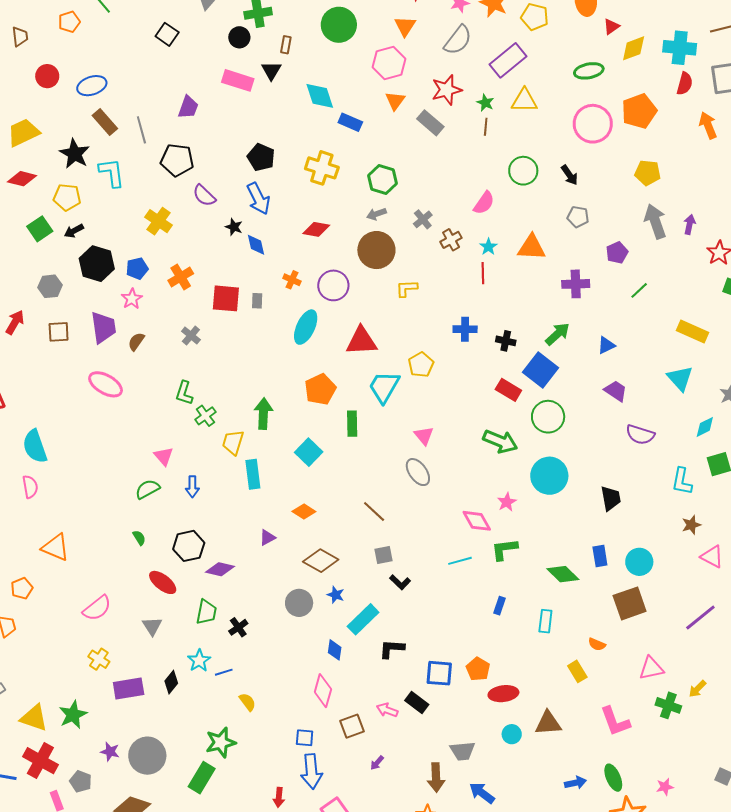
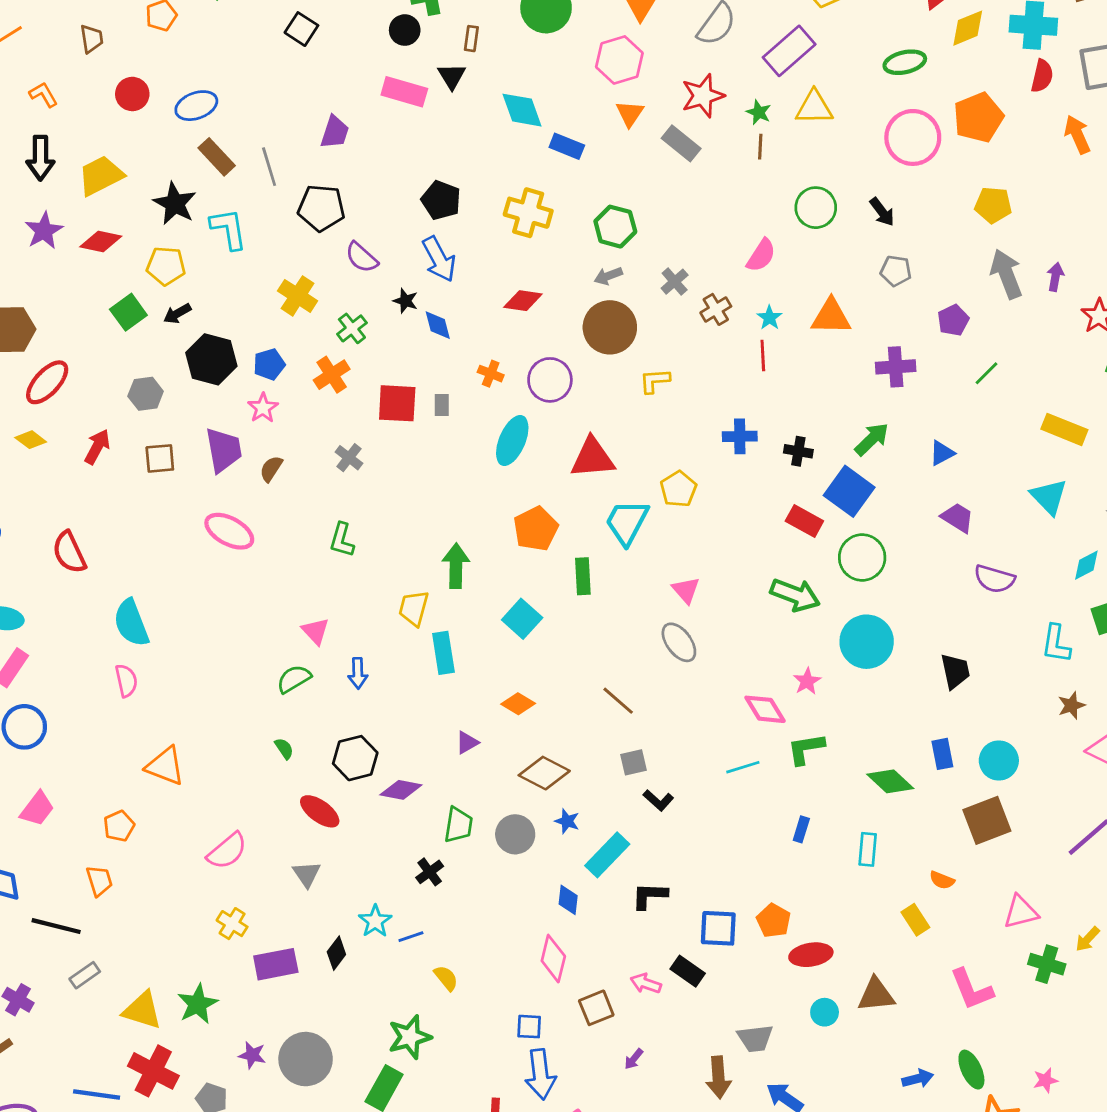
green cross: (205, 416) -> (352, 328), moved
green trapezoid: (206, 612) -> (458, 825), moved

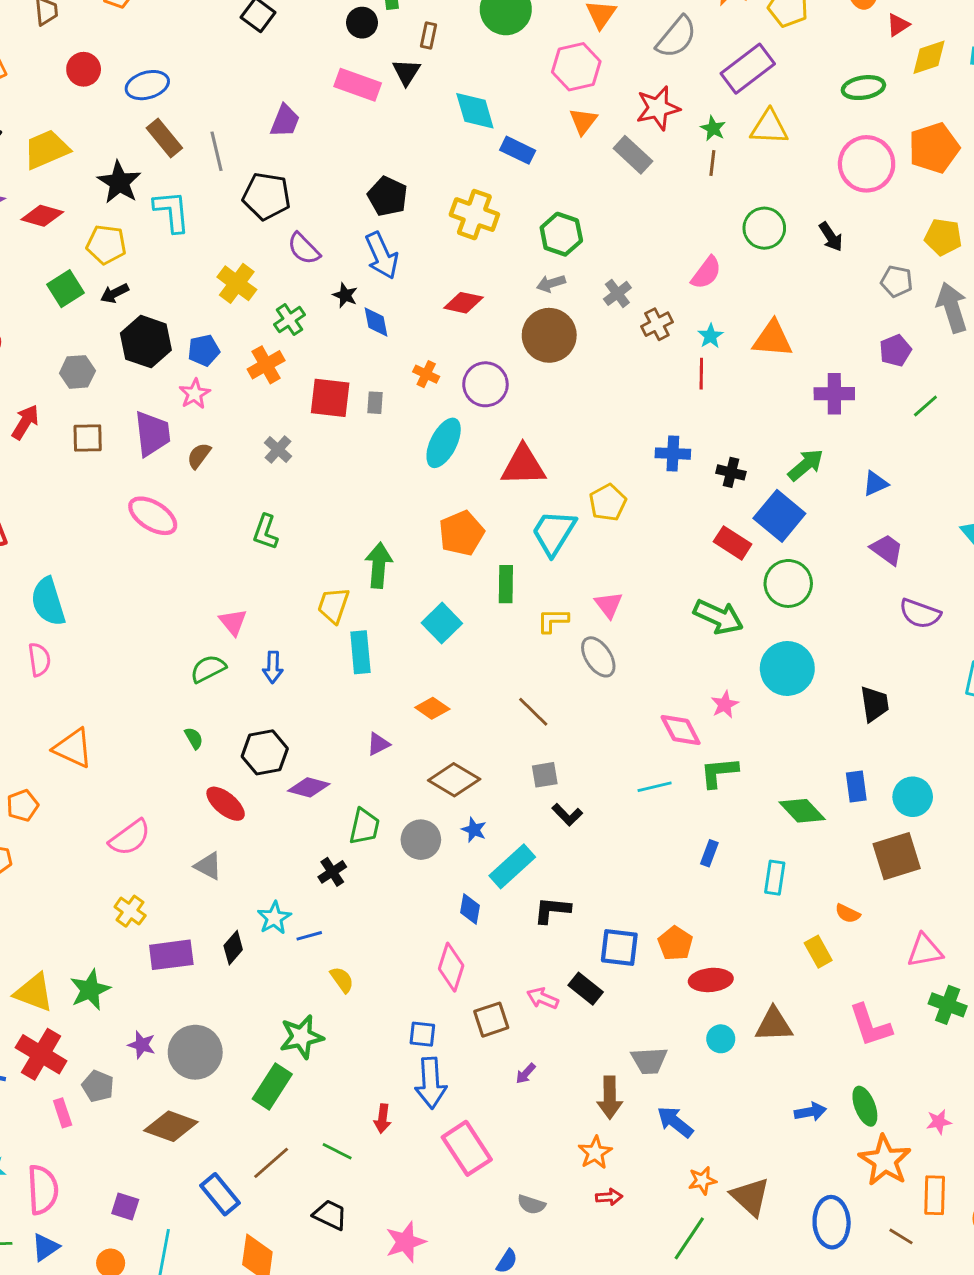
gray pentagon: (896, 271) -> (897, 281), moved
yellow L-shape: (655, 381) -> (553, 621), moved
gray triangle: (307, 874) -> (208, 866), turned -32

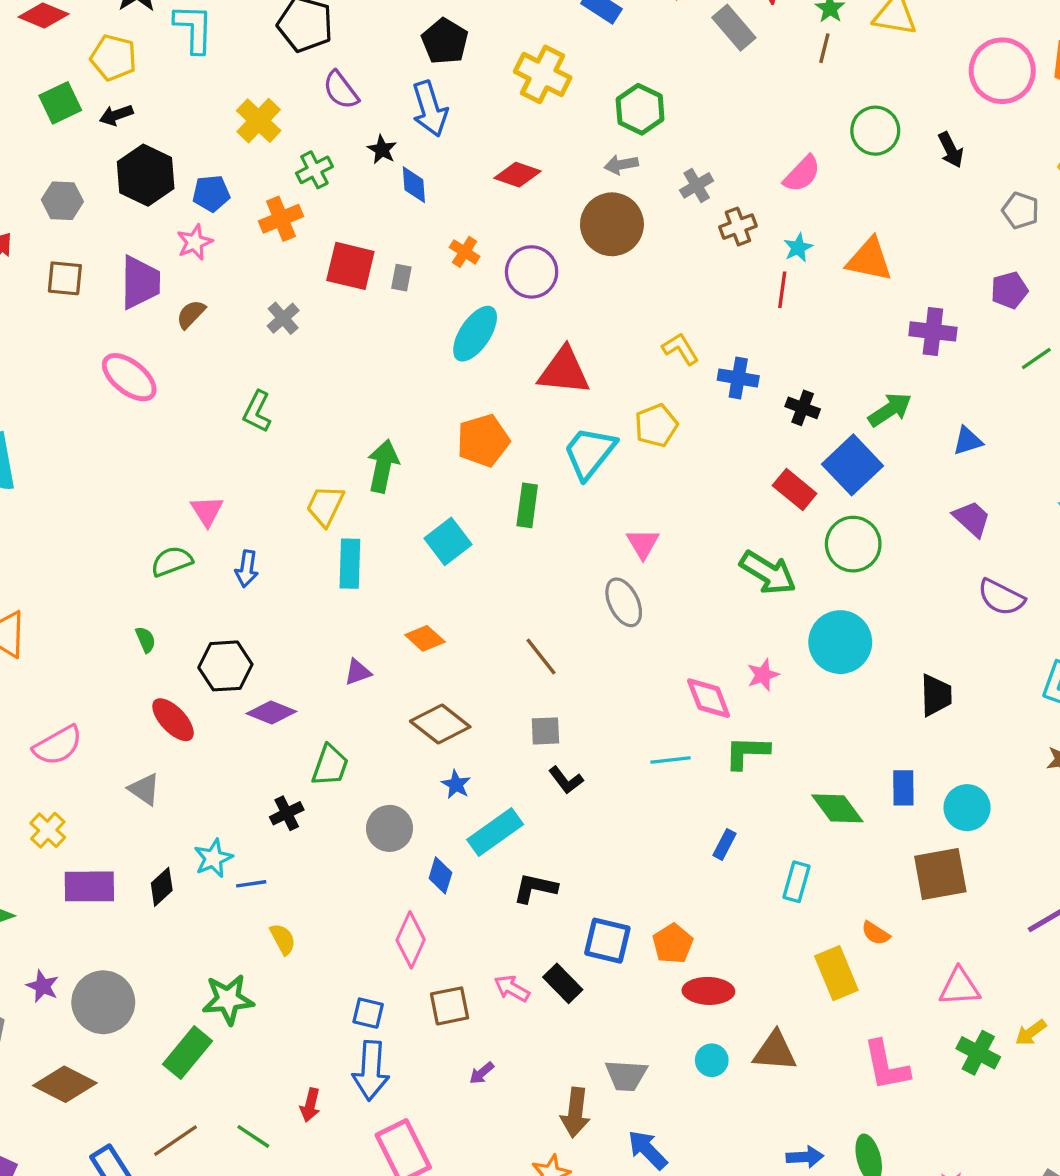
yellow L-shape: (553, 621) -> (681, 349), moved, turned 52
gray circle: (421, 840) -> (390, 828), moved
yellow rectangle: (818, 952) -> (836, 973), size x1.4

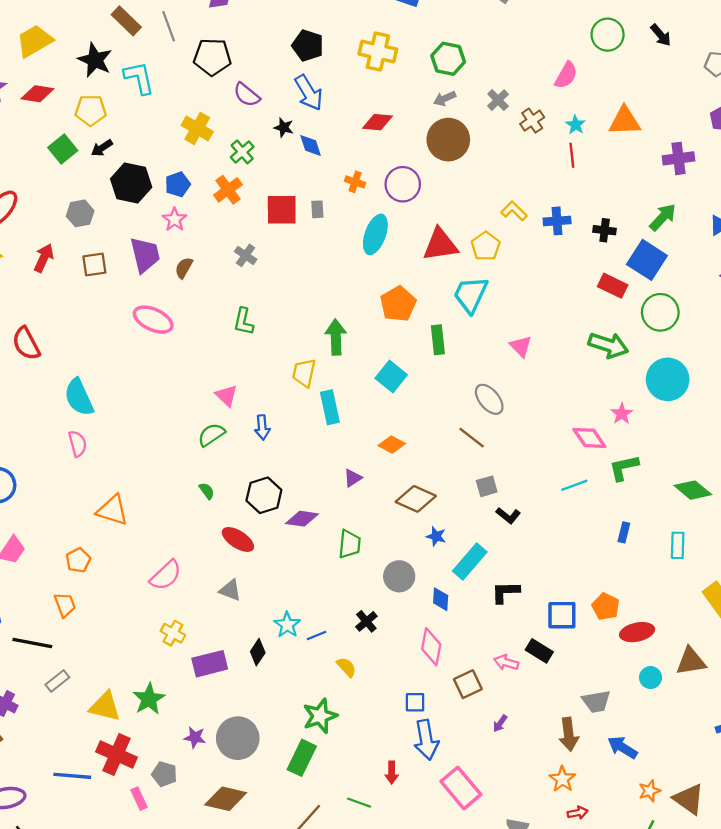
yellow pentagon: (656, 425) -> (486, 246), moved
gray ellipse: (624, 602) -> (489, 399), moved
black cross: (287, 813) -> (366, 621), moved

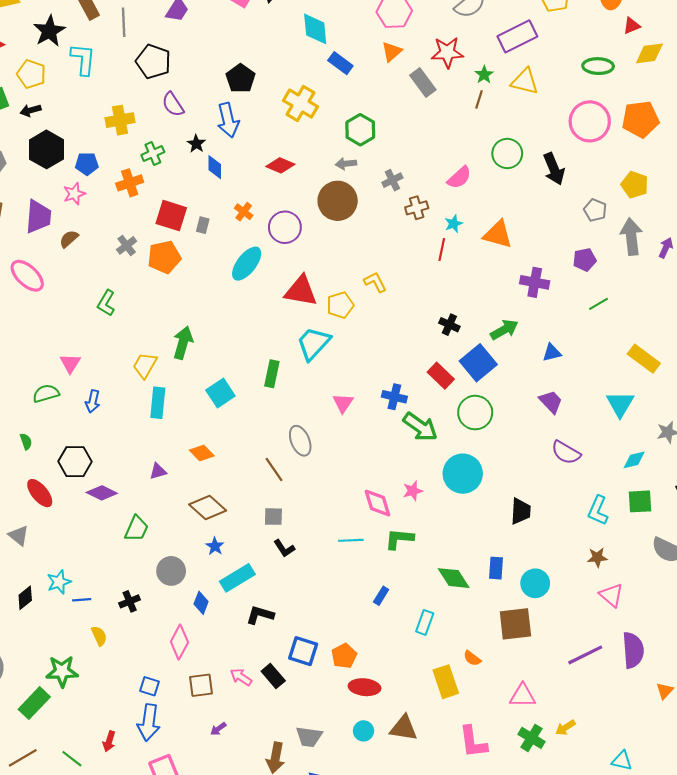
black arrow: (661, 35) -> (554, 169), size x1.4
yellow cross: (197, 128) -> (120, 120), turned 32
blue cross: (557, 221) -> (394, 397), moved
orange pentagon: (398, 304) -> (164, 257), moved

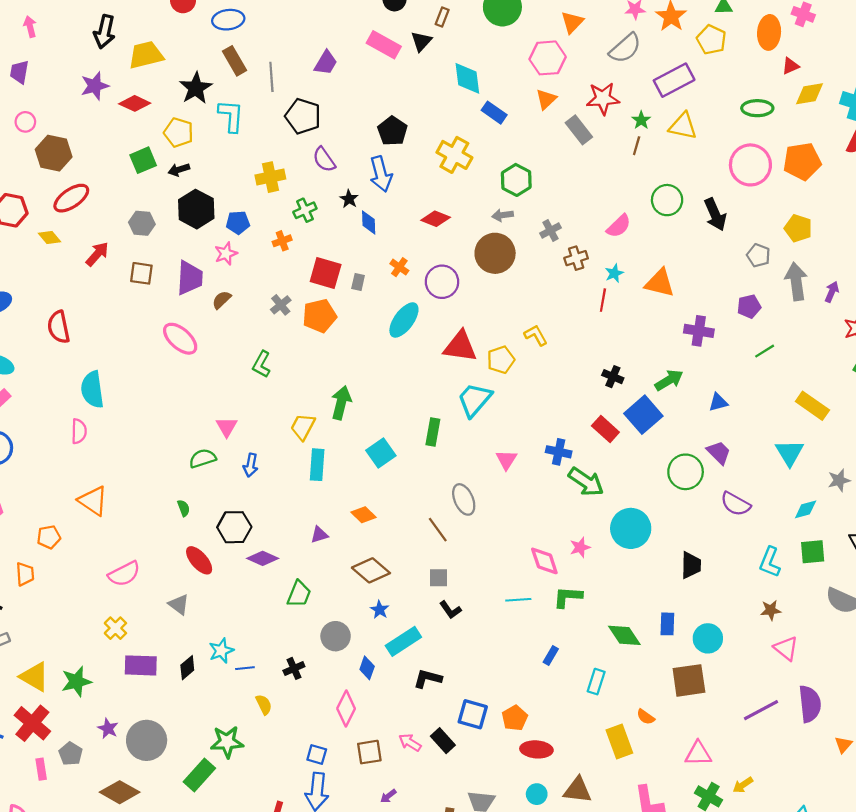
orange cross: (130, 183) -> (282, 241), size x0.7
green circle: (475, 413) -> (686, 472), moved

